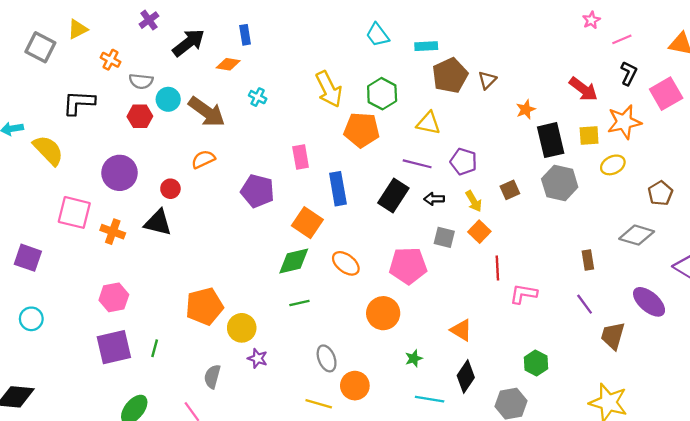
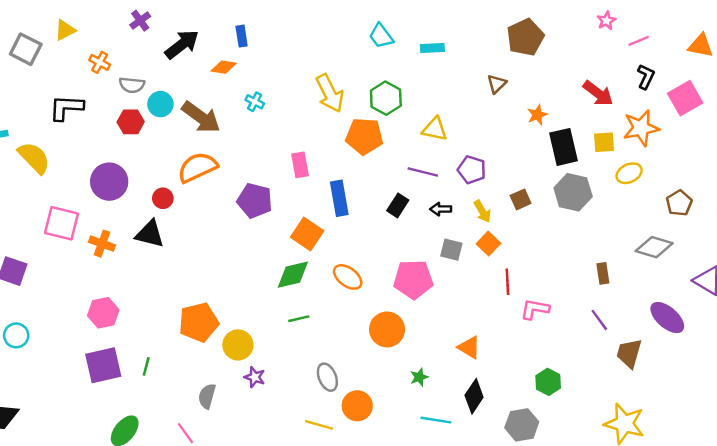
brown pentagon: (450, 76) -> (525, 37), moved
orange semicircle: (203, 159) -> (197, 167), size x1.6
black rectangle: (393, 195) -> (398, 205), size x0.7

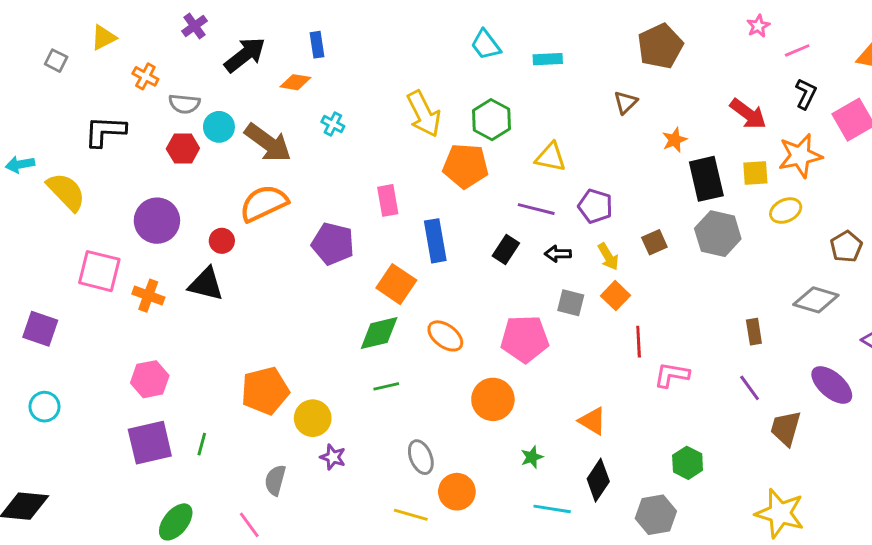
gray square: (26, 49) -> (56, 61), size x0.6

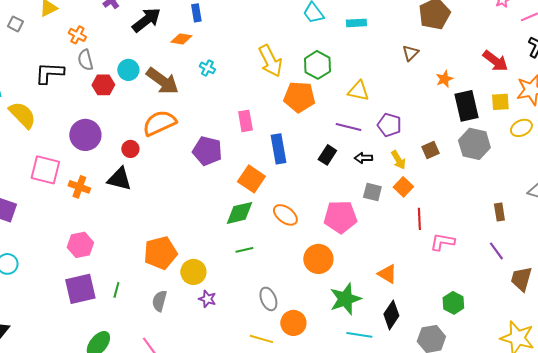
gray semicircle: (184, 104) -> (85, 60), moved, turned 70
green star: (532, 457) -> (345, 299), size x2.0
gray semicircle: (275, 480) -> (159, 301), moved

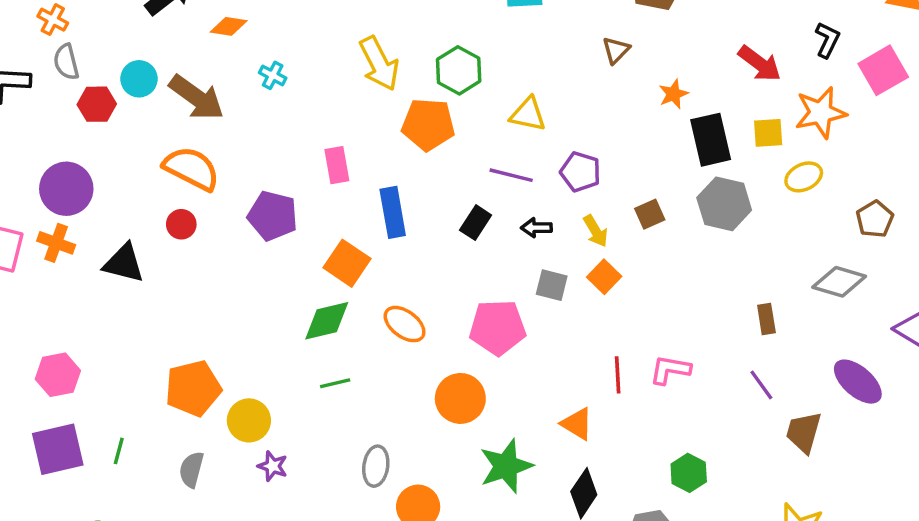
orange semicircle: (159, 123) -> (191, 168), turned 52
red circle: (130, 149) -> (181, 224), moved
orange cross: (79, 187) -> (56, 243), moved
red line: (419, 219) -> (618, 375), moved
gray ellipse: (268, 299) -> (376, 466), turned 30

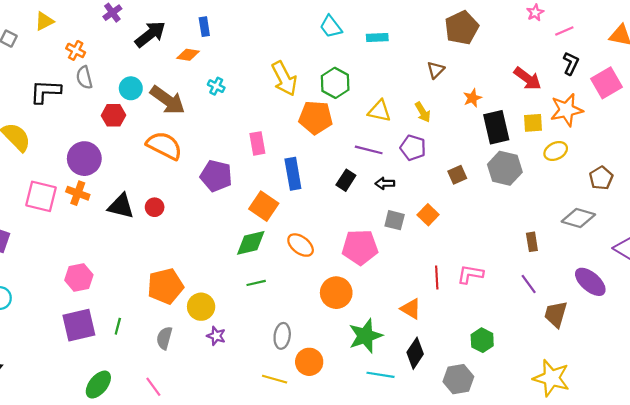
red hexagon: (97, 104) -> (113, 115), moved
red circle: (181, 224) -> (155, 207), moved
yellow arrow: (596, 231) -> (423, 112), moved

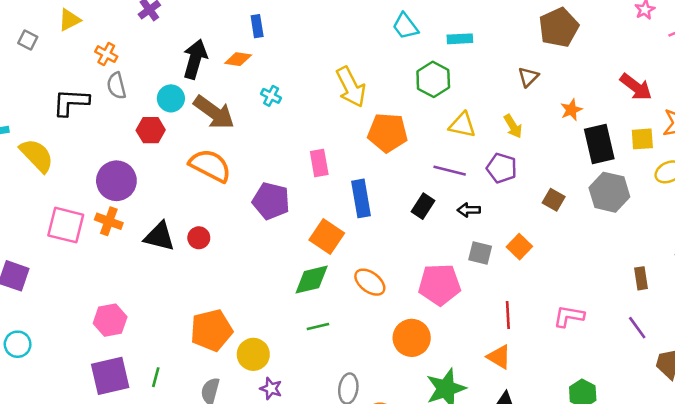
black arrow: (150, 34) -> (195, 59), moved, turned -36
green hexagon: (335, 83) -> (433, 79), moved
brown square: (457, 175) -> (554, 200), turned -36
red line: (437, 277) -> (508, 315), moved

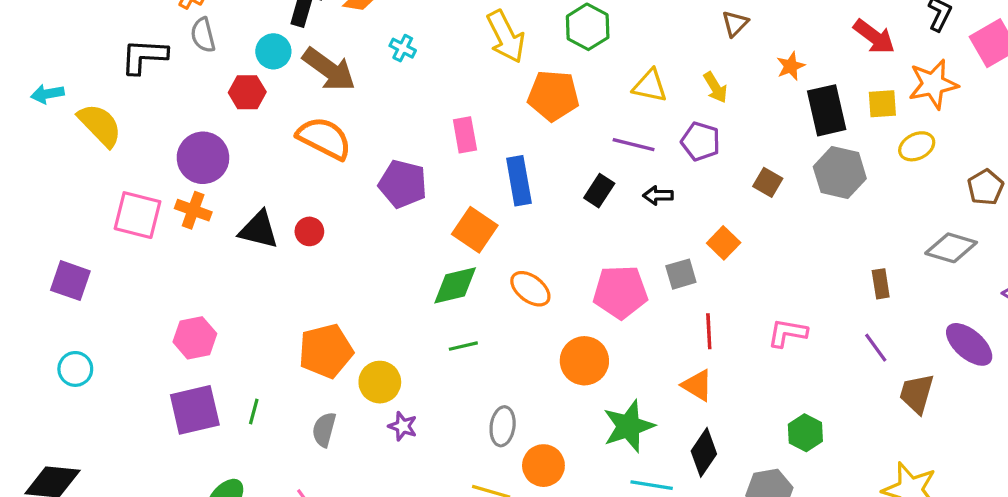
green hexagon: (433, 79) -> (588, 27), moved
gray square: (480, 253) -> (681, 274), moved, turned -30

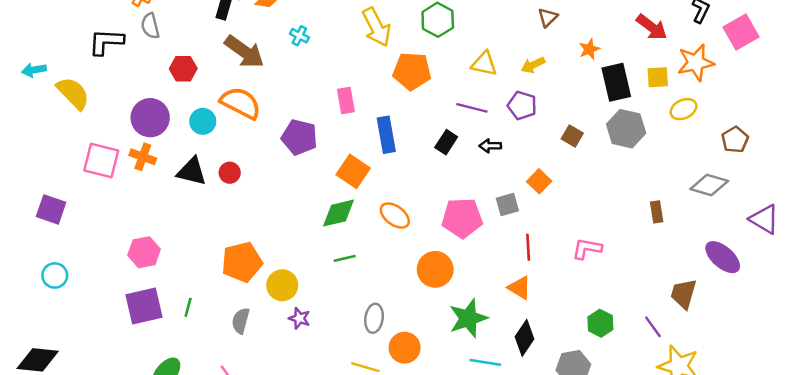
cyan circle: (273, 51) -> (203, 121), moved
yellow arrow: (715, 87) -> (533, 65), turned 95
purple line: (876, 348) -> (653, 327), moved

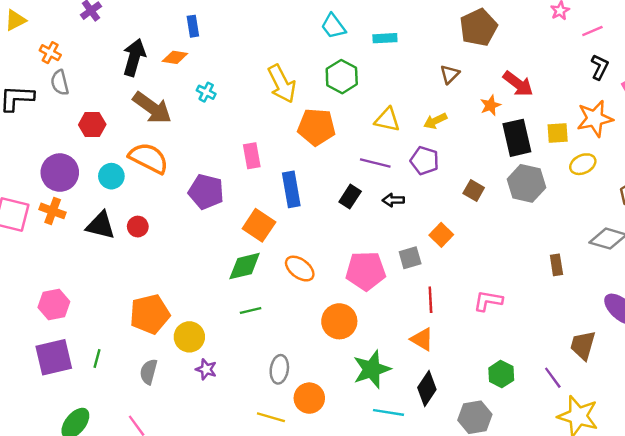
red arrow: (652, 27) -> (518, 84), moved

